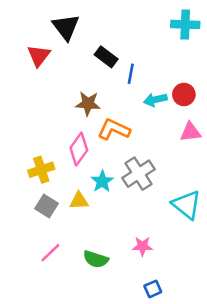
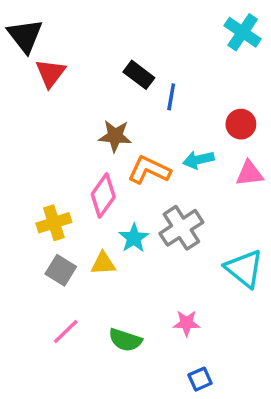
cyan cross: (185, 24) -> (243, 32), turned 32
black triangle: (66, 27) -> (25, 36), moved
cyan arrow: (155, 100) -> (198, 160), moved

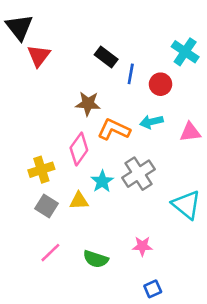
cyan cross: (243, 32) -> (185, 52), moved
red circle: (241, 124) -> (160, 84), moved

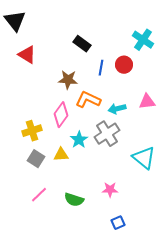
red triangle: (39, 56) -> (27, 55), moved, turned -36
blue line: (131, 74) -> (101, 68), moved
cyan arrow: (151, 122) -> (117, 109), moved

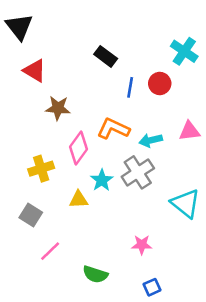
brown star: (68, 80) -> (58, 108), moved
gray square: (36, 159) -> (31, 215), moved
green semicircle: (74, 200) -> (95, 274), moved

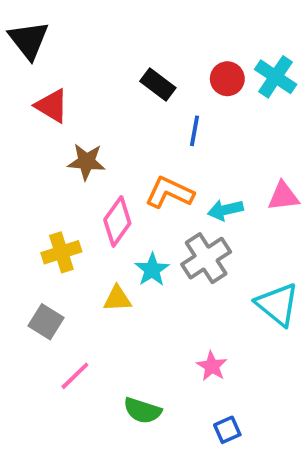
red circle: (160, 83) -> (227, 79), moved
pink star: (142, 245) -> (212, 366), turned 30

